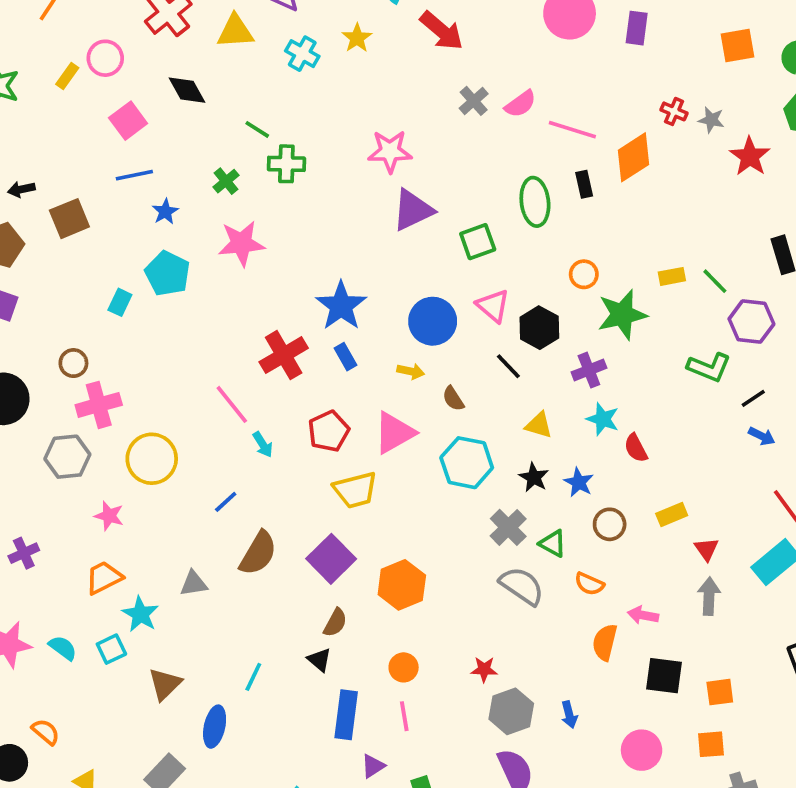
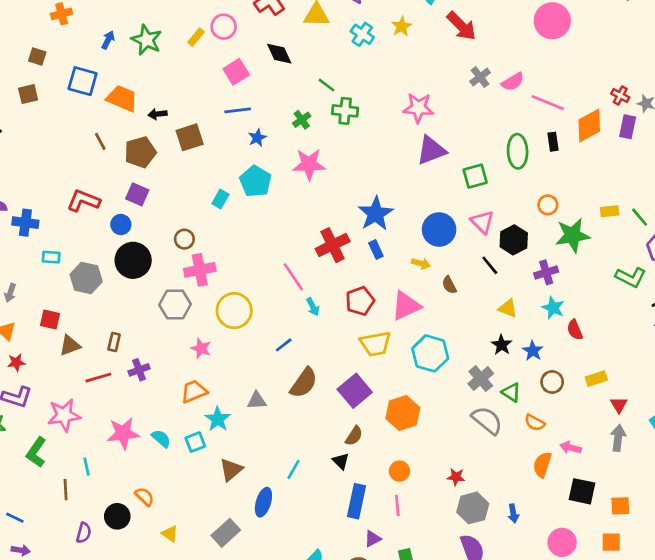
purple rectangle: (637, 28) -> (628, 127), moved
cyan hexagon: (467, 463) -> (430, 353), moved

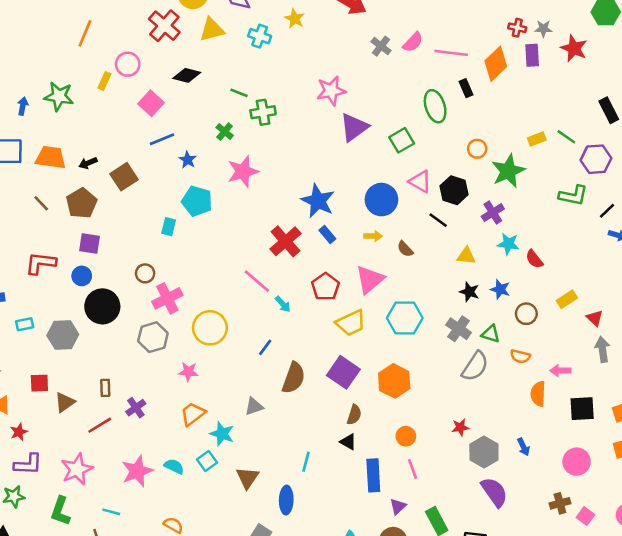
black diamond: (279, 54) -> (187, 75), turned -36
gray semicircle: (487, 420) -> (475, 366), turned 100
cyan line: (87, 467) -> (111, 512), turned -48

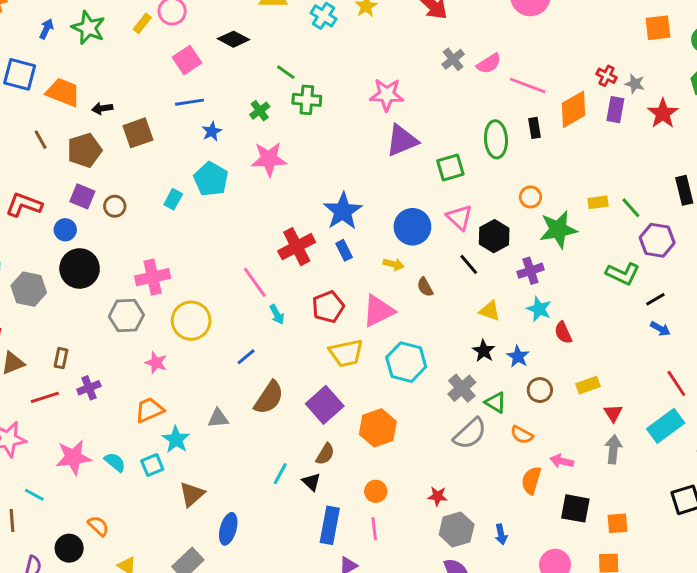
brown circle: (145, 273) -> (115, 206), moved
cyan line: (306, 462) -> (280, 474), moved

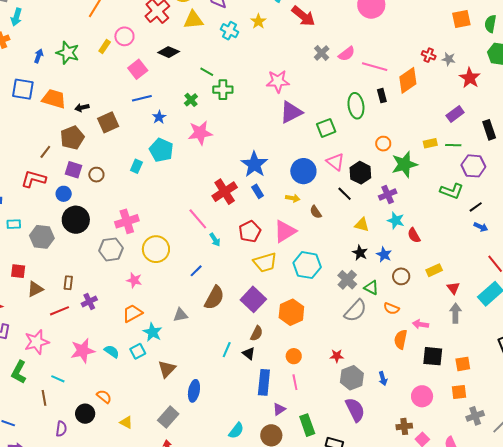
purple rectangle: (615, 110) -> (455, 114), moved, turned 48
brown line: (41, 140) -> (45, 152), moved, turned 72
green line: (631, 208) -> (453, 145), turned -42

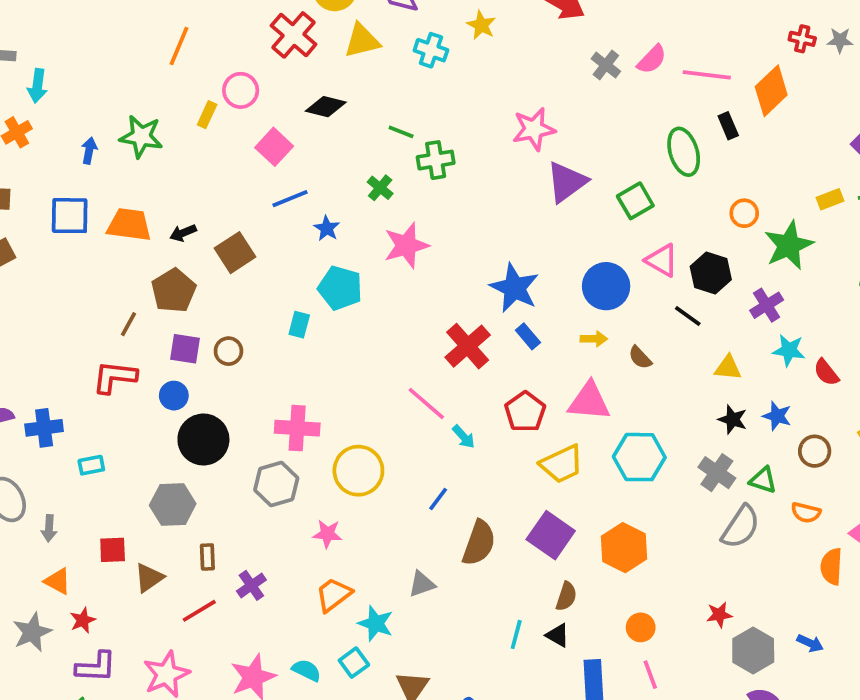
pink cross: (127, 221) -> (297, 428), turned 30
pink triangle: (285, 231) -> (589, 401), turned 45
gray hexagon: (42, 237) -> (173, 504), moved
blue arrow: (383, 379) -> (810, 643), turned -40

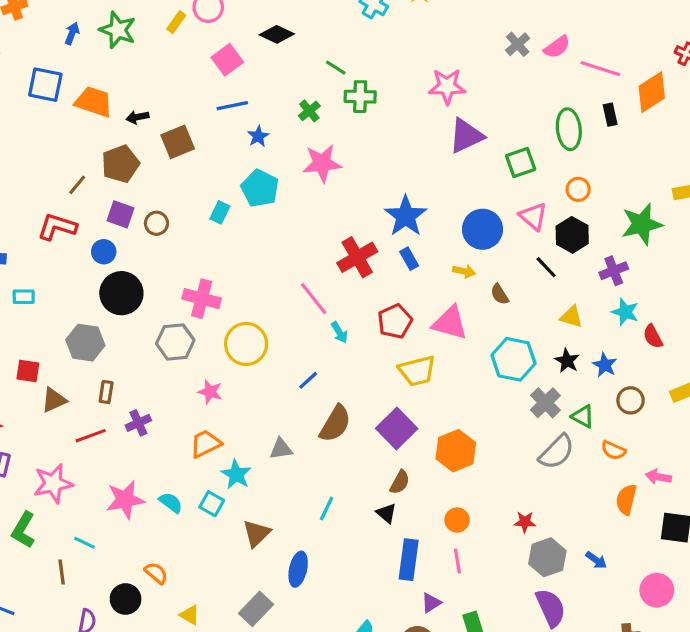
orange circle: (744, 213) -> (578, 189), moved
cyan hexagon: (639, 457) -> (514, 359), moved
cyan line: (516, 634) -> (327, 508), moved
cyan square: (354, 663) -> (212, 504), turned -35

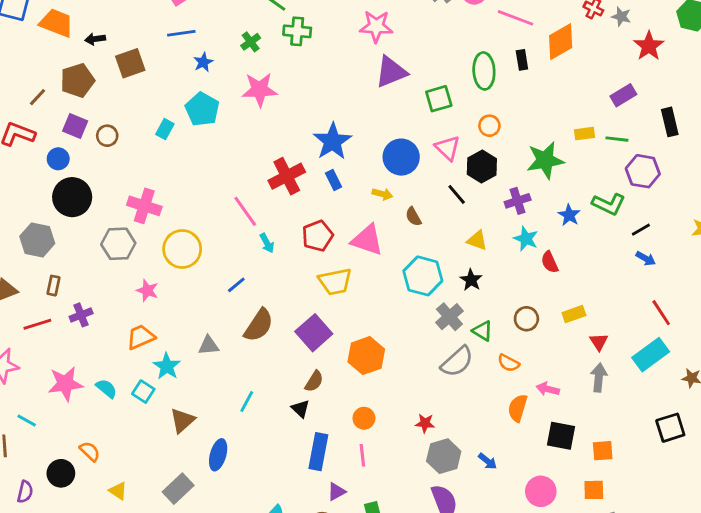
blue star: (605, 365) -> (569, 215), moved

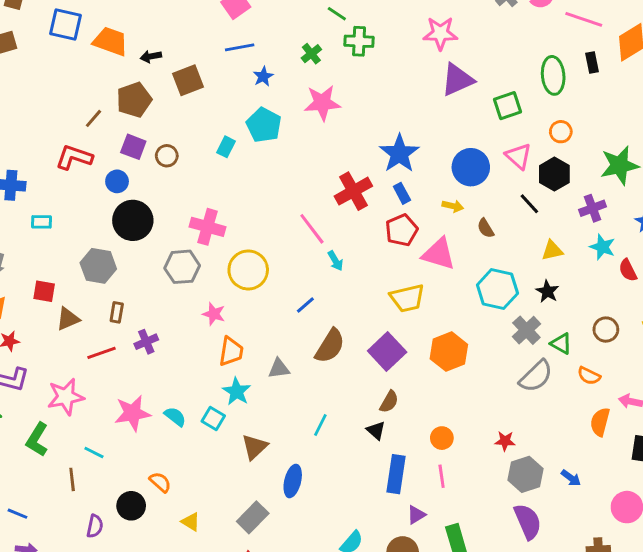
red pentagon: (318, 236) -> (402, 230), moved
yellow triangle: (477, 240) -> (552, 250), turned -30
orange trapezoid: (141, 337) -> (231, 352), moved, turned 124
orange hexagon: (366, 356) -> (449, 352), moved

